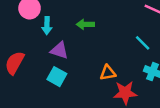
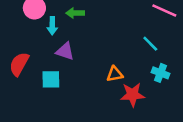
green arrow: (85, 24) -> (75, 13), moved
cyan square: (57, 77) -> (51, 79), moved, turned -30

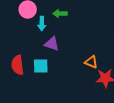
red semicircle: (19, 64) -> (18, 65), moved, turned -36
orange triangle: (115, 74) -> (91, 62), turned 32

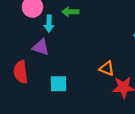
purple triangle: (52, 44) -> (41, 47), moved
cyan square: (41, 66) -> (58, 84), moved

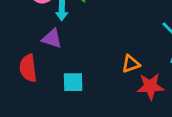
orange triangle: (107, 68) -> (131, 64), turned -42

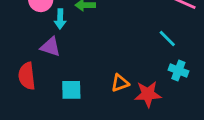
orange triangle: (131, 64) -> (120, 83), moved

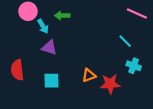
cyan arrow: (60, 19) -> (43, 26), turned -32
purple triangle: (50, 47) -> (49, 48), moved

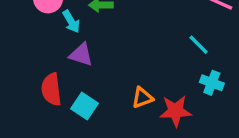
red semicircle: (17, 70) -> (51, 89), moved
cyan square: (51, 81) -> (84, 106), turned 35

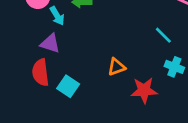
purple triangle: (81, 55) -> (50, 43), moved
orange triangle: (142, 98) -> (116, 67), moved

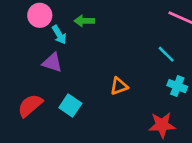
red semicircle: (41, 72) -> (30, 106), moved, turned 56
red star: (144, 90) -> (162, 125), moved

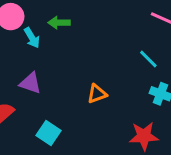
purple triangle: (52, 62) -> (30, 83), moved
cyan square: (70, 106) -> (49, 133), moved

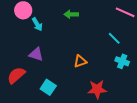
green arrow: (59, 23) -> (71, 14), moved
red star: (144, 136) -> (97, 89), moved

